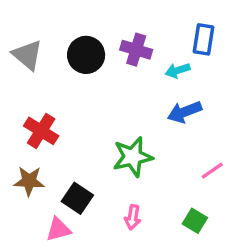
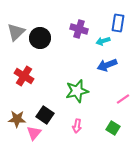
gray triangle: (27, 55) -> (16, 32), turned 36
black circle: (86, 55) -> (40, 38), moved
brown star: (29, 181) -> (17, 119), moved
pink triangle: (58, 229) -> (34, 133), turned -35

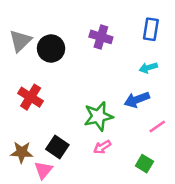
cyan arrow: (103, 41) -> (148, 68), moved
blue arrow: (107, 65) -> (137, 100), moved
pink arrow: (77, 126) -> (102, 147), moved, turned 48

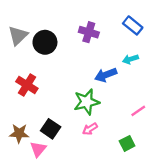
blue rectangle: (151, 29) -> (133, 25), turned -60
blue arrow: (137, 100) -> (106, 75), moved
green square: (144, 164) -> (127, 143), turned 32

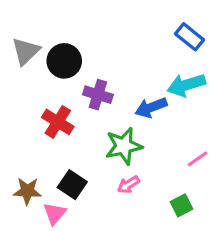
purple cross: (89, 32) -> (98, 95), moved
cyan arrow: (130, 59) -> (186, 85), size x1.6
red cross: (27, 85) -> (58, 122), moved

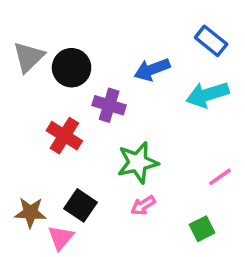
blue arrow: (151, 107) -> (152, 69), moved

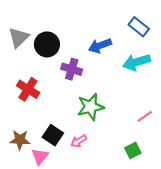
red cross: (64, 136) -> (28, 89), moved
pink arrow: (143, 205) -> (79, 141), moved

